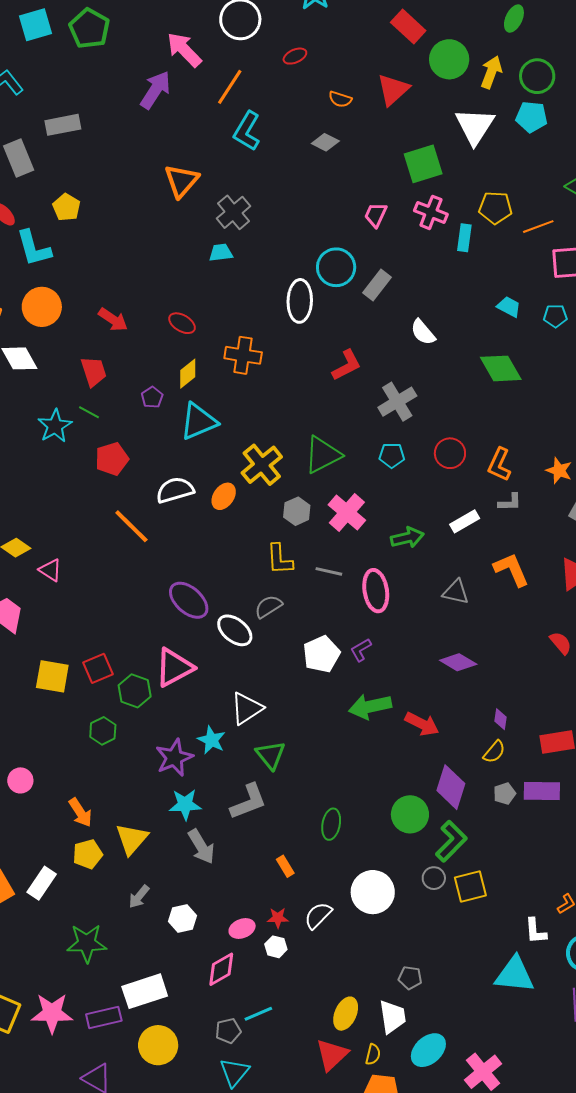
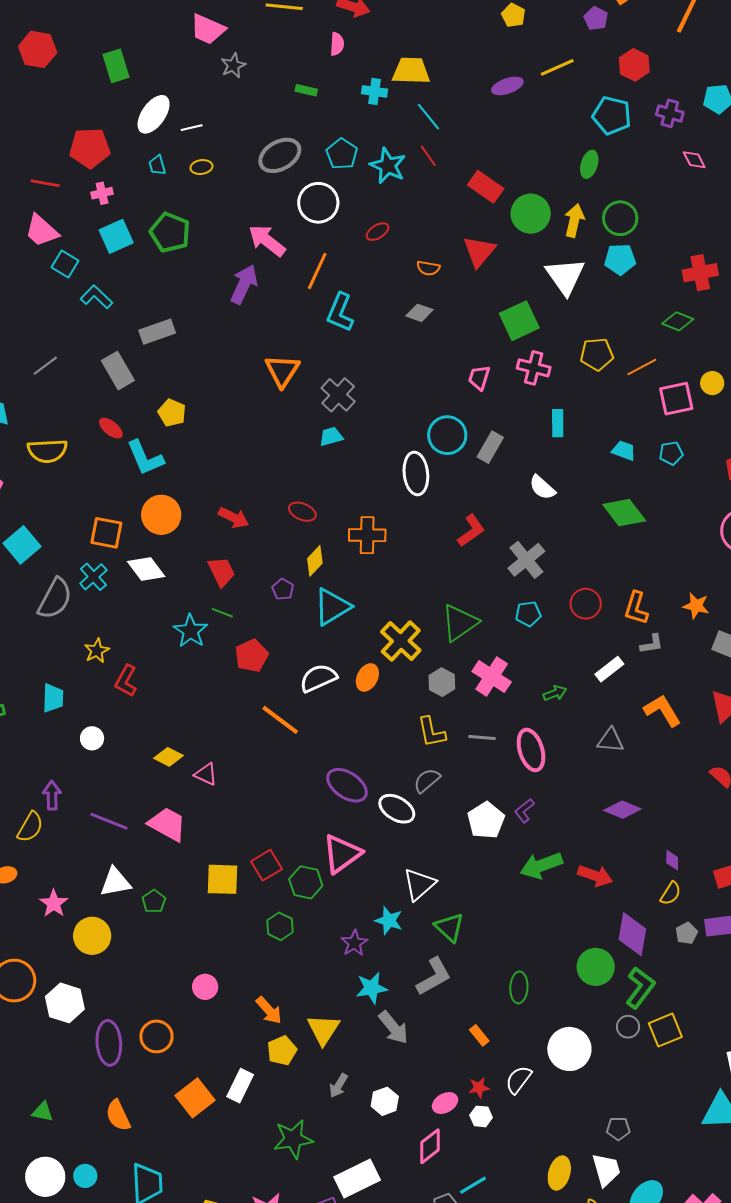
cyan rectangle: (464, 238) -> (558, 423), moved
green arrow: (407, 538) -> (555, 693), size x0.7
purple star: (174, 758) -> (354, 943), size x0.7

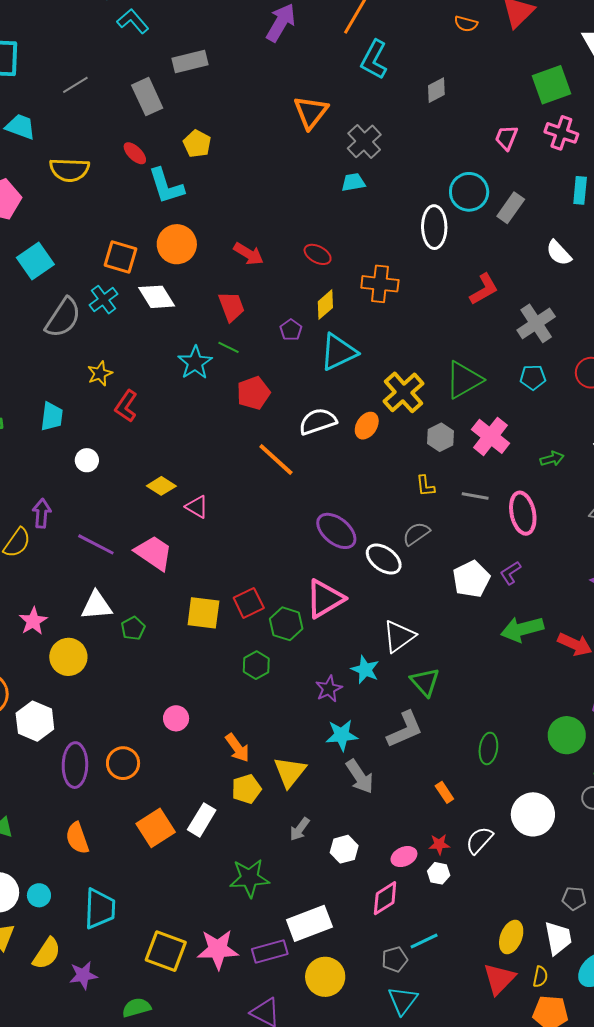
gray diamond: (419, 313) -> (436, 90), moved, turned -52
yellow L-shape: (431, 732) -> (425, 486), size x0.7

